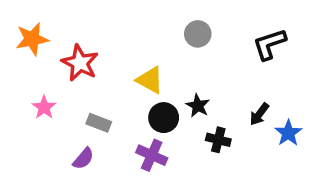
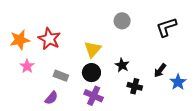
orange star: (32, 39) -> (20, 40), moved
yellow triangle: (150, 80) -> (93, 49), turned 42
black circle: (164, 118) -> (91, 73), moved

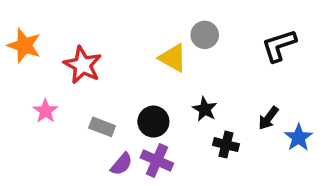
orange star: (20, 40) -> (24, 45), moved, turned 30
yellow triangle: (93, 49) -> (173, 58), moved, turned -42
purple semicircle: (51, 98) -> (122, 164), moved

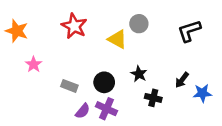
red star: (83, 65) -> (74, 26), moved
pink star: (45, 111) -> (34, 64), moved
blue star: (298, 138) -> (202, 93), turned 30

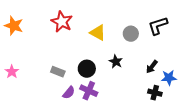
gray circle: (139, 24) -> (131, 34), moved
pink star: (34, 64) -> (12, 72), moved
black cross: (153, 98) -> (155, 93), moved

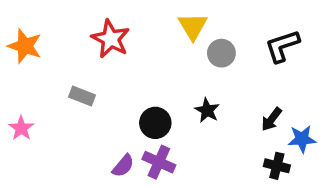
yellow triangle: (98, 33) -> (193, 26), moved, turned 30
gray circle: (131, 34) -> (221, 53), moved
gray rectangle: (58, 72) -> (82, 96), moved

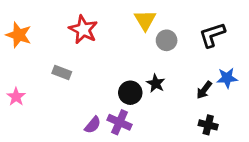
black circle: (155, 123) -> (130, 93), moved
blue star: (302, 139) -> (227, 78), moved

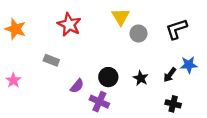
black star: (156, 83) -> (141, 78), moved
purple semicircle: (93, 125) -> (77, 86), moved

